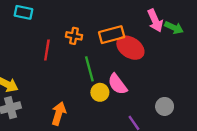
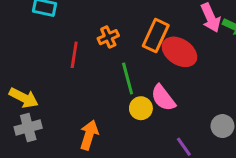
orange rectangle: (112, 35) -> (156, 36), turned -50
orange cross: (74, 36) -> (108, 37), turned -35

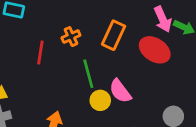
red ellipse: (179, 52) -> (155, 50), moved

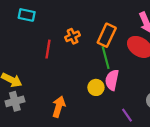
green line: (88, 74) -> (106, 58), moved
pink semicircle: (120, 91) -> (112, 80), turned 48

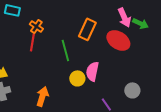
orange cross: (73, 36) -> (36, 26), moved, turned -32
green line: (106, 58) -> (65, 50), moved

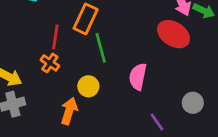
orange cross: (36, 26) -> (50, 63), moved
orange rectangle: (87, 29) -> (86, 19), moved
yellow circle: (77, 78) -> (88, 86), moved

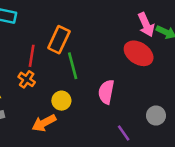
orange arrow: (69, 111) -> (44, 123), turned -135

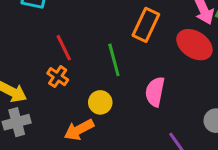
orange rectangle: (59, 40) -> (146, 25), moved
red line: (32, 56) -> (64, 48), turned -35

